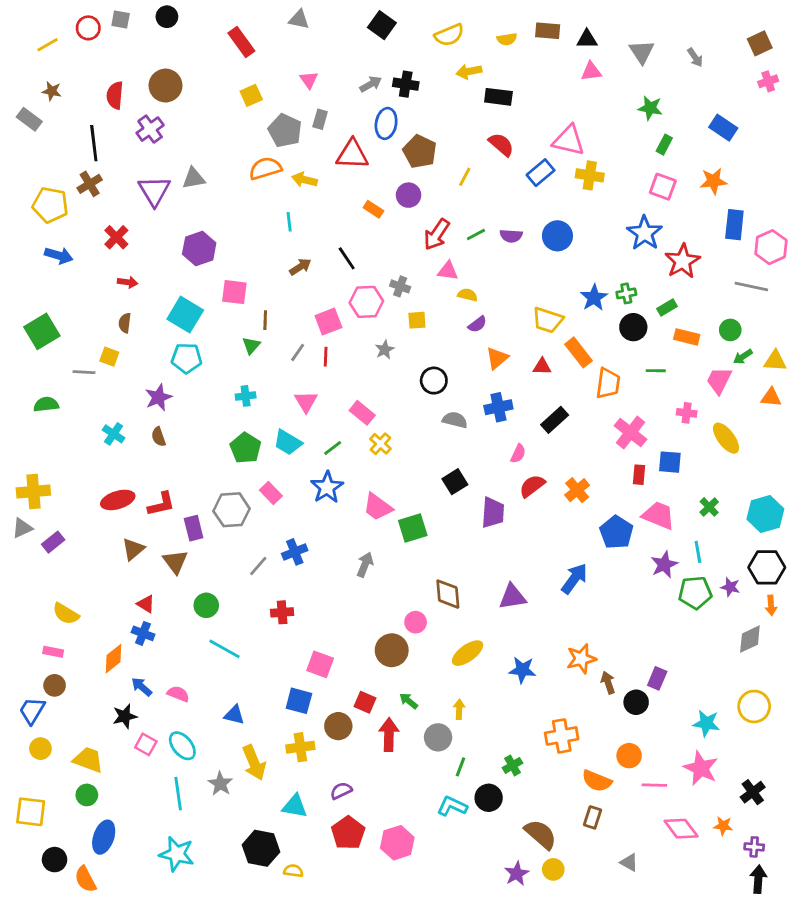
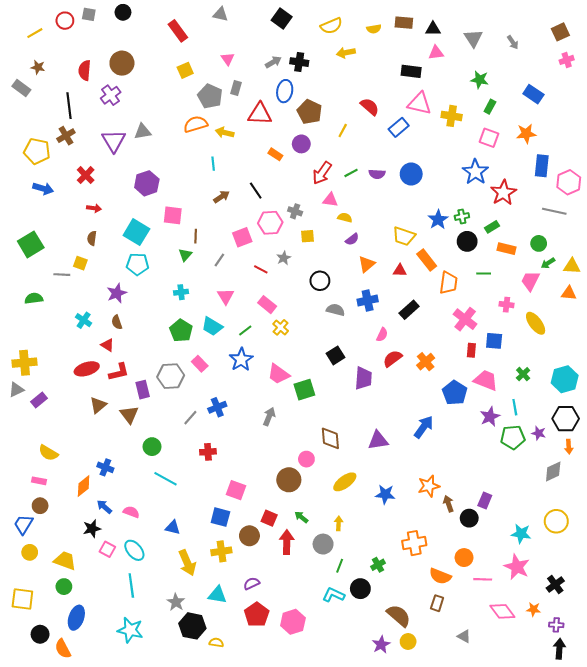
black rectangle: (498, 97) -> (411, 71), moved
yellow cross: (590, 175) -> (452, 116), moved
red line: (326, 357) -> (261, 269), moved, turned -64
red triangle: (146, 604) -> (107, 345), moved
gray star: (220, 784) -> (176, 602), moved

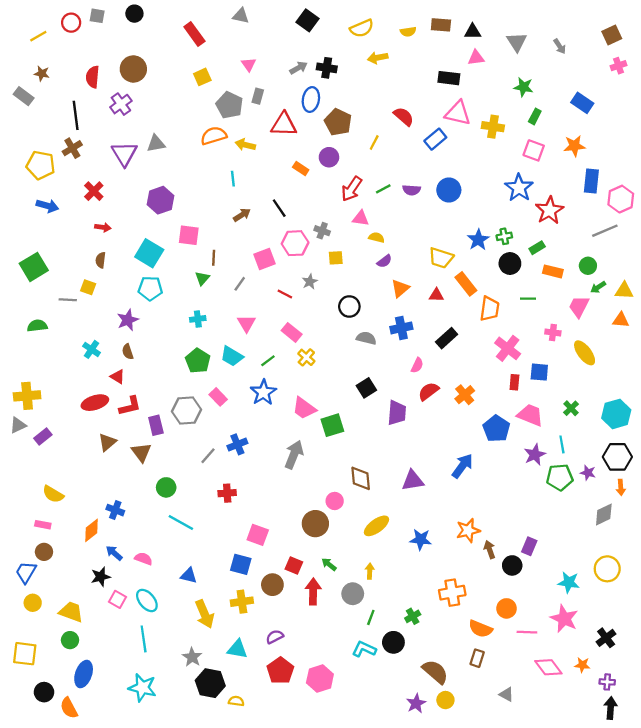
gray line: (554, 211) -> (605, 231), turned -35
gray arrow: (269, 417) -> (294, 455), size x1.4

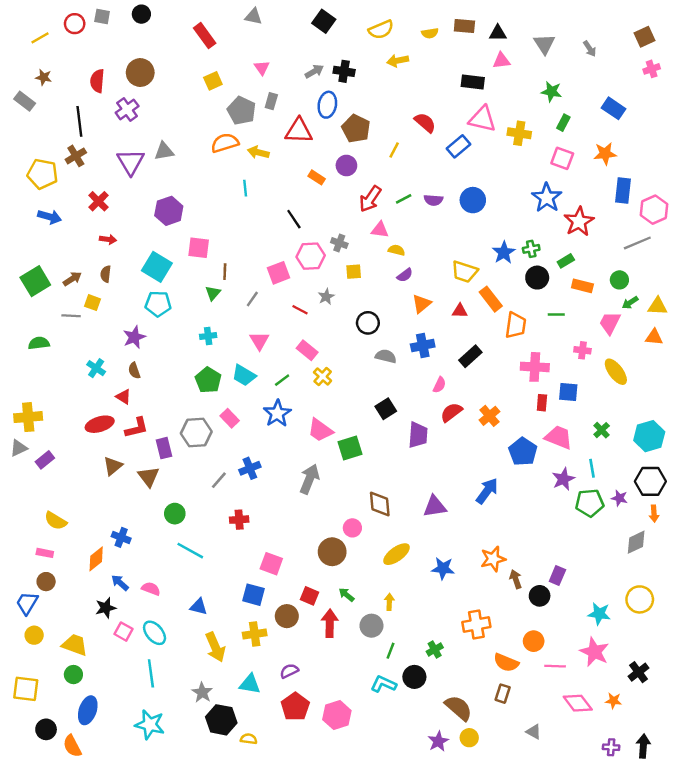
brown arrow: (242, 215) -> (72, 279), moved
pink cross: (508, 348) -> (535, 367), turned -35
purple cross: (607, 682) -> (611, 747), moved

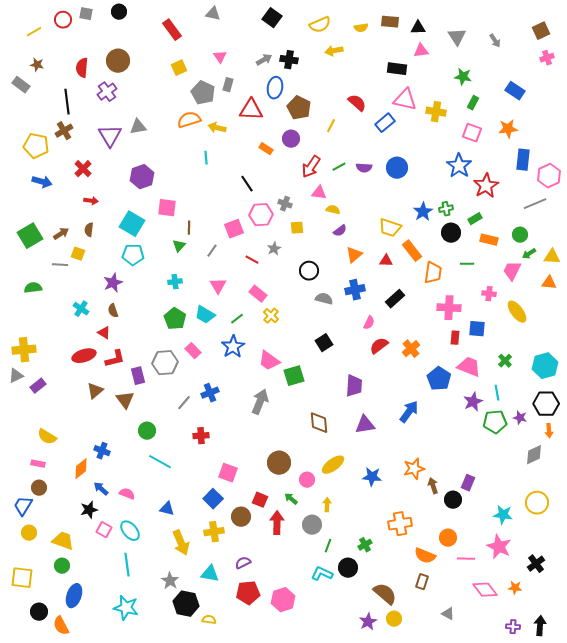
purple trapezoid: (418, 435) -> (354, 386), moved
pink circle: (352, 528) -> (307, 480), moved
blue square: (253, 595) -> (213, 499), turned 30
red pentagon: (295, 707) -> (248, 593), turned 30

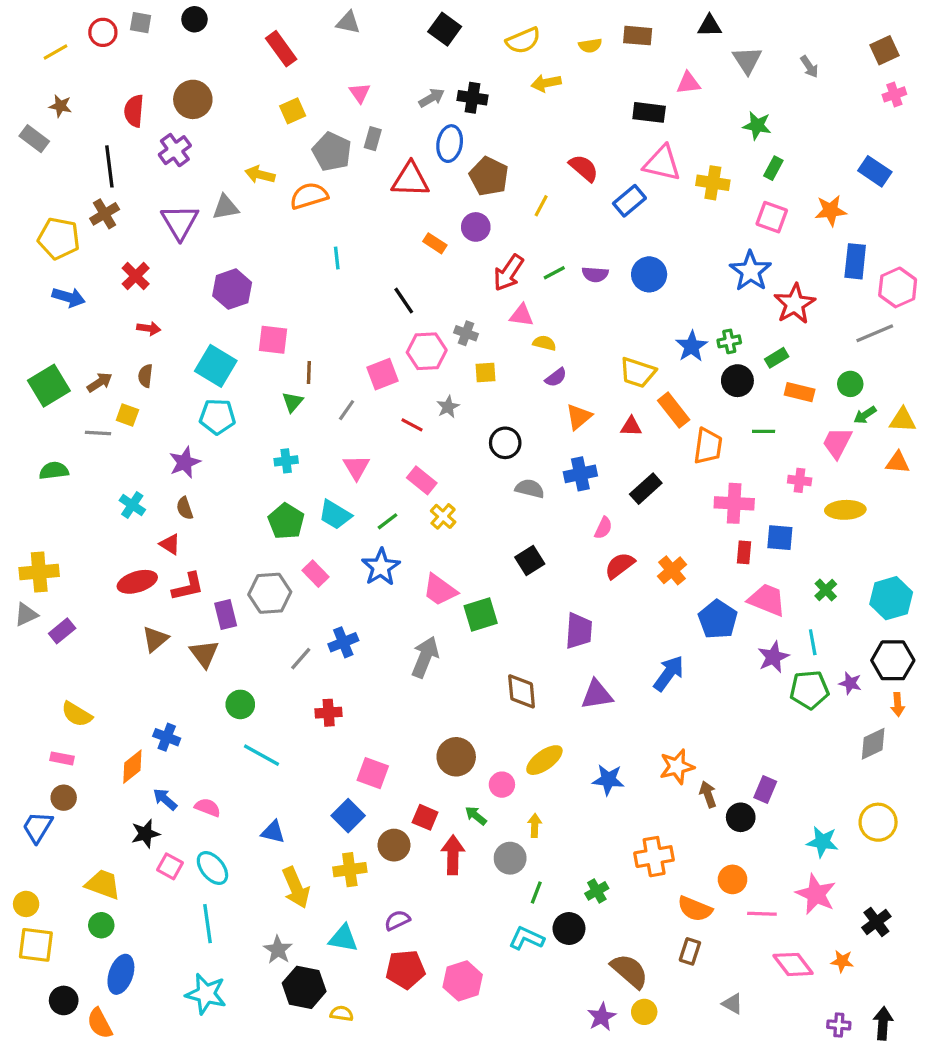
black triangle: (418, 28) -> (710, 26), moved
blue rectangle: (515, 91) -> (875, 171), moved
yellow arrow: (217, 128) -> (260, 175), moved
yellow ellipse: (517, 312) -> (845, 510), turned -55
yellow circle: (29, 533) -> (26, 904), moved

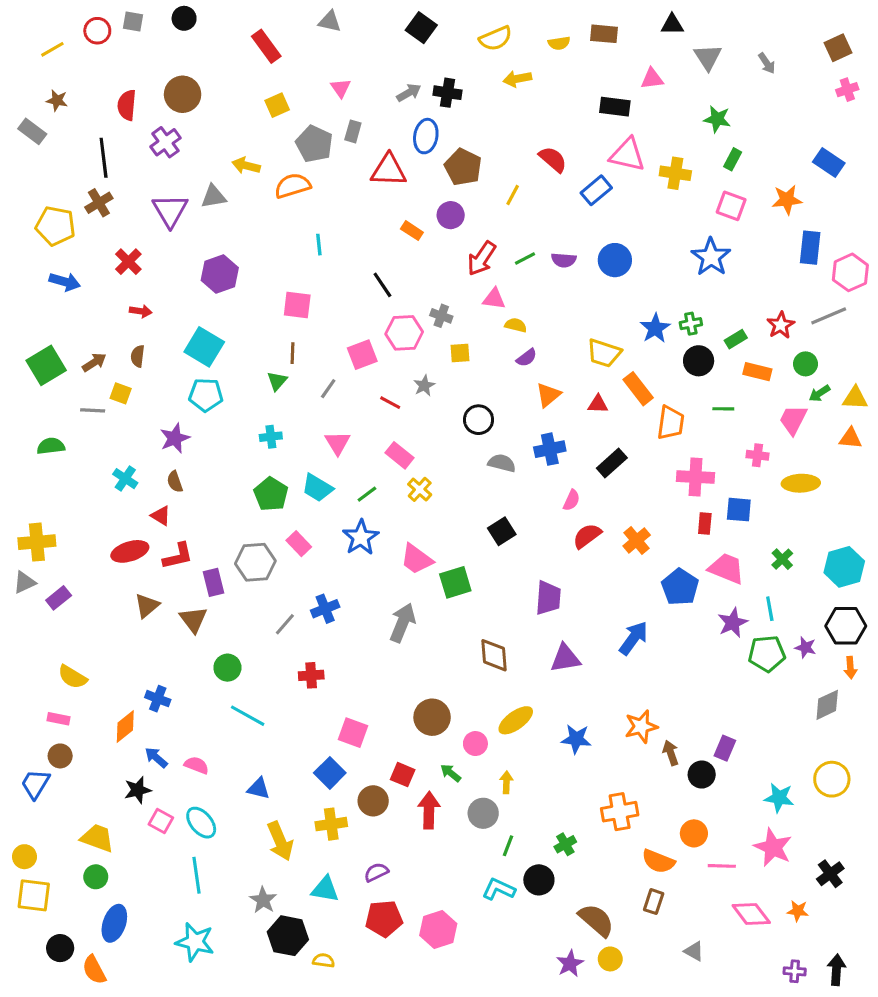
red star: (795, 304) -> (781, 325), moved, size x0.7
pink square: (273, 340) -> (297, 305), moved

